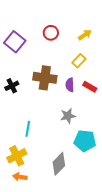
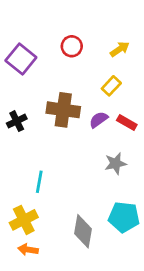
purple semicircle: (70, 85) -> (99, 120), turned 56
gray star: (68, 116) -> (115, 163), moved
cyan pentagon: (85, 141) -> (124, 217), moved
gray diamond: (59, 164) -> (83, 231), turned -35

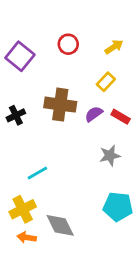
cyan line: (39, 182) -> (37, 173), turned 50
gray diamond: (83, 231) -> (60, 225), moved, turned -36

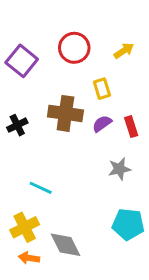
red circle: (68, 44) -> (74, 48), size x1.4
yellow rectangle: (106, 82) -> (102, 89), moved, turned -60
red rectangle: (121, 117) -> (131, 127), turned 42
cyan line: (37, 173) -> (41, 188), turned 55

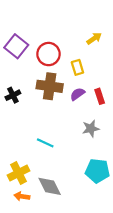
red circle: (74, 48) -> (49, 54), moved
cyan line: (41, 188) -> (45, 143), moved

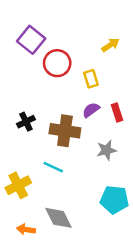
purple square: (16, 46) -> (31, 40), moved
brown cross: (50, 86) -> (65, 131), moved
black cross: (13, 95) -> (26, 122), moved
yellow cross: (18, 173) -> (18, 185), moved

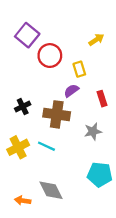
purple semicircle: (91, 110) -> (71, 91), moved
yellow cross: (18, 185) -> (18, 147), moved

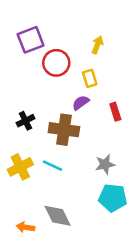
purple square: (27, 35) -> (31, 40), turned 30
yellow arrow: (96, 40) -> (97, 45), moved, turned -35
gray star: (93, 131) -> (105, 164), moved

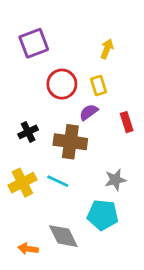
red circle: (56, 63) -> (62, 84), moved
cyan pentagon: (113, 198) -> (103, 215), moved

